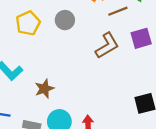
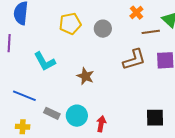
brown star: (44, 89) -> (85, 76), moved, turned 30

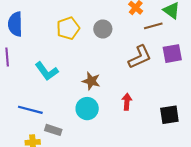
gray rectangle: (52, 113) -> (53, 130), moved
cyan circle: (77, 116) -> (87, 109), moved
red arrow: (101, 124) -> (127, 102), moved

